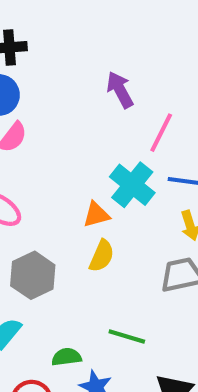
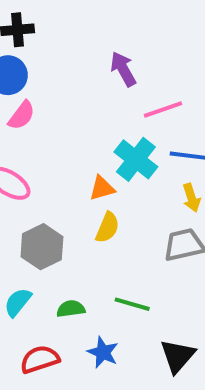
pink line: (161, 133) -> (163, 109), turned 45
green semicircle: (66, 357) -> (71, 309), moved

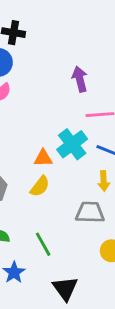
green line: (132, 304) -> (43, 244), turned 30
black triangle: (178, 356) -> (65, 288), turned -32

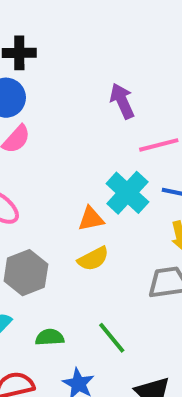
yellow semicircle: (40, 186) -> (93, 259), turned 35

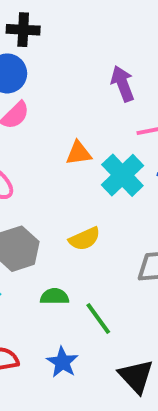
orange triangle: (91, 219) -> (79, 153), moved
green semicircle: (50, 337) -> (55, 296), moved

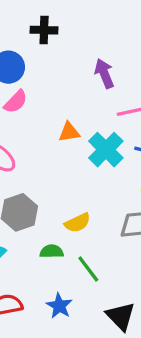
black cross: (23, 30) -> (44, 30), moved
yellow semicircle: (84, 239) -> (78, 223), moved

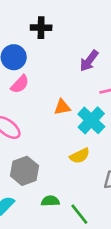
purple arrow: (104, 74) -> (89, 61), turned -120
yellow semicircle: (78, 223) -> (80, 156), moved

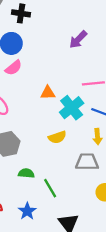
black cross: (41, 28) -> (21, 13), moved
purple arrow: (89, 61) -> (78, 40), moved

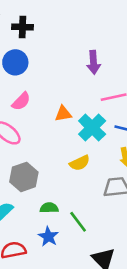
purple arrow: (78, 40) -> (94, 62), moved, turned -42
pink semicircle: (14, 68) -> (21, 101), moved
blue star: (27, 211) -> (48, 237), moved

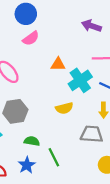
purple arrow: (94, 62) -> (91, 26), turned 102
pink semicircle: (21, 101) -> (31, 38), moved

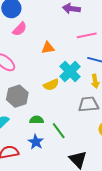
cyan cross: (80, 80) -> (70, 72), moved
yellow semicircle: (64, 108) -> (51, 85), moved

